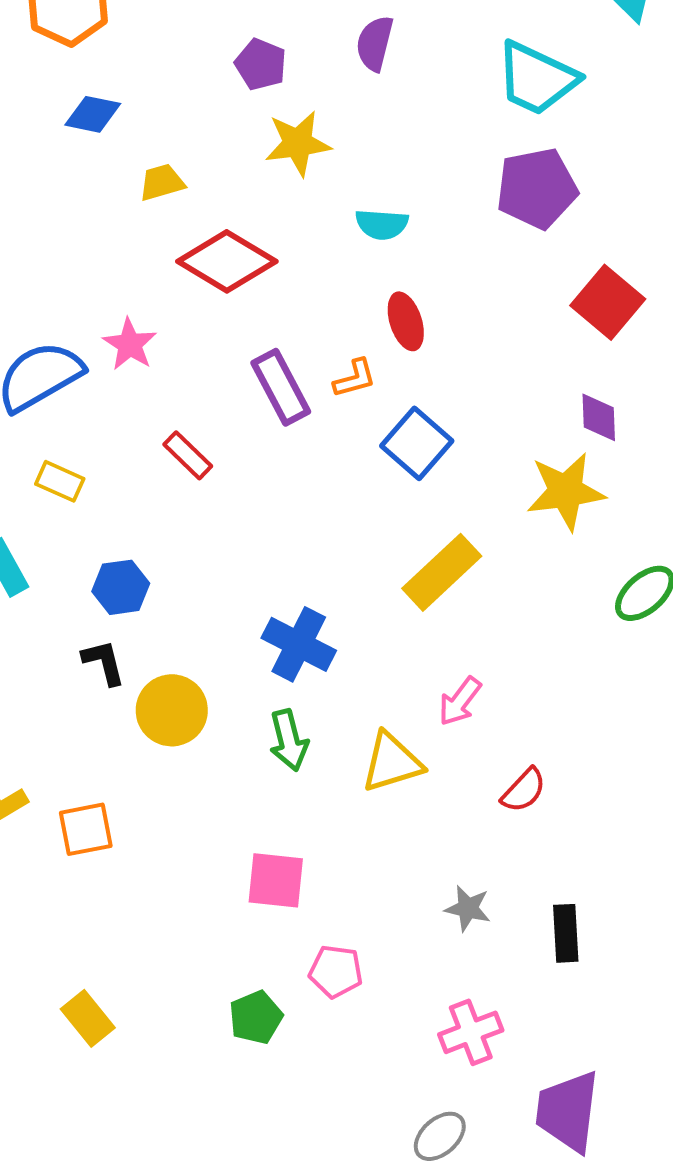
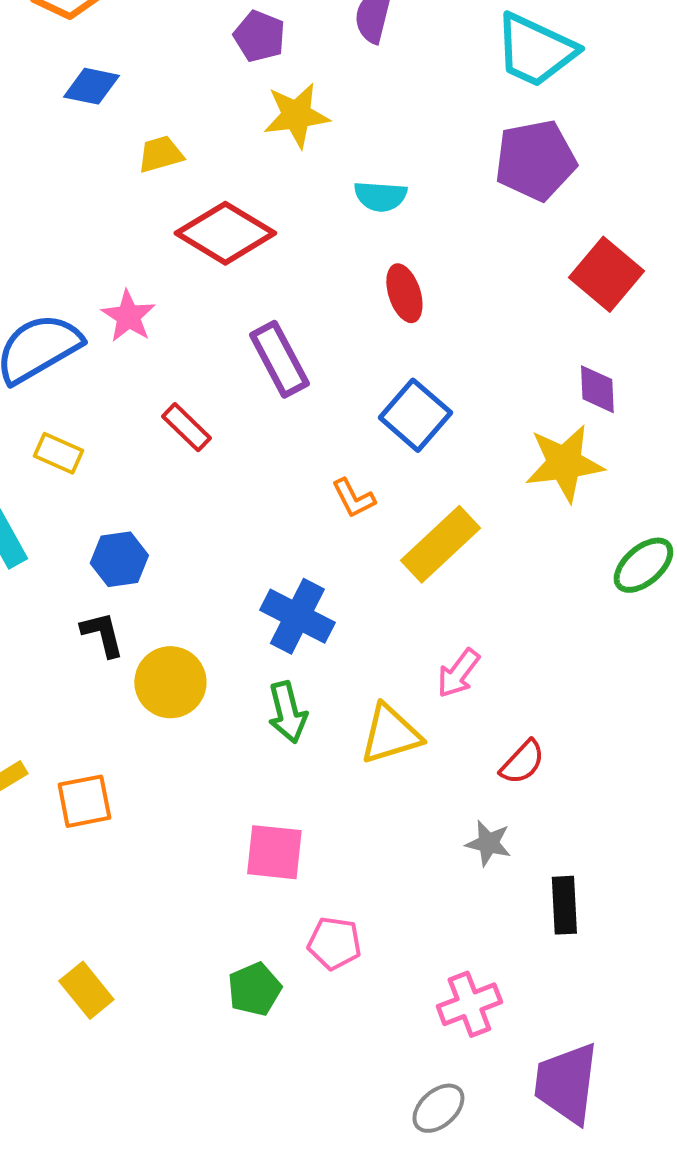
orange L-shape: (355, 378) -> (353, 498), moved, turned 78
gray star: (468, 908) -> (488, 843), moved

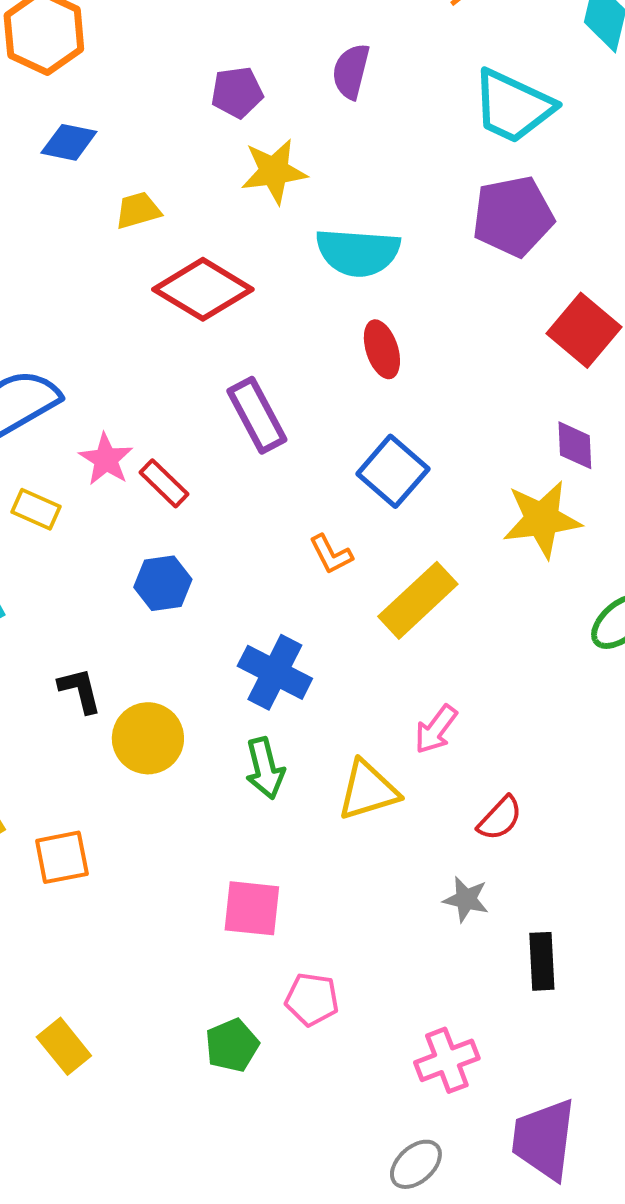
purple pentagon: (259, 36) -> (237, 92), turned -30
cyan semicircle: (380, 196) -> (358, 252), size x1.6
pink star: (128, 316) -> (106, 459), moved
blue hexagon: (119, 559) -> (163, 583), moved

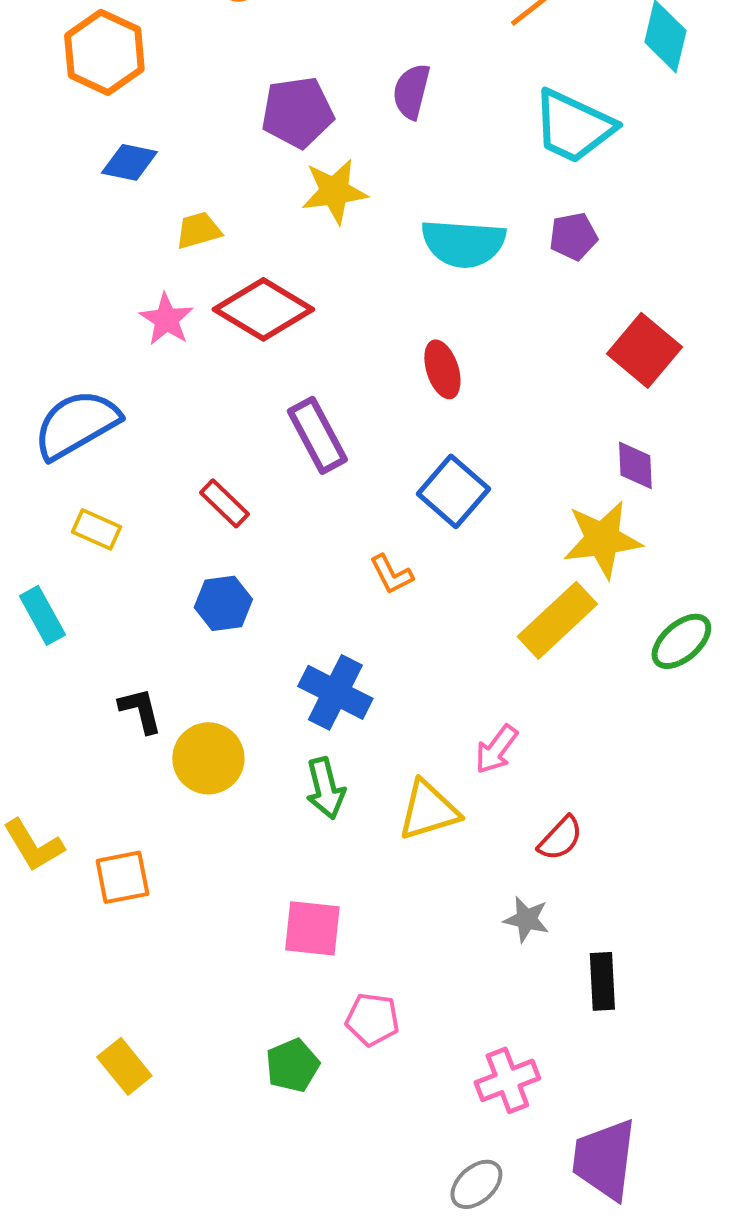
purple pentagon: (237, 92) -> (297, 112), size x1.4
purple pentagon: (513, 216) -> (573, 236), size x0.6
cyan semicircle: (358, 252) -> (463, 243), moved
pink star: (106, 459) -> (166, 319), moved
yellow rectangle: (418, 600) -> (557, 620), moved

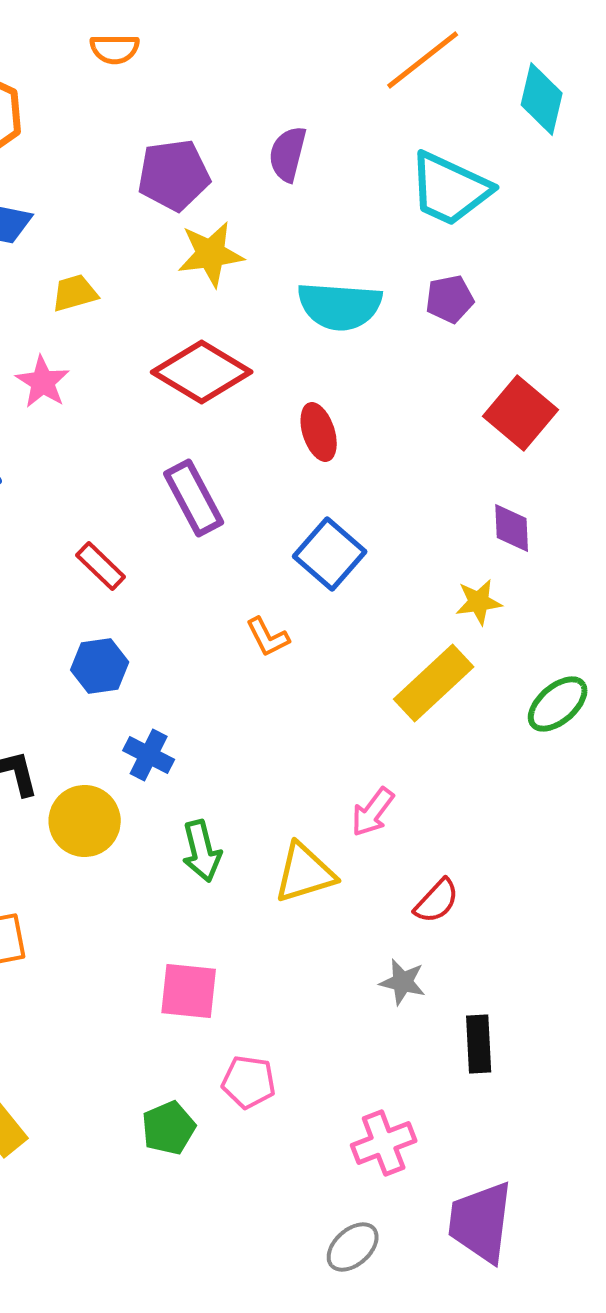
red diamond: (263, 309) -> (202, 372), moved
yellow star: (602, 539) -> (479, 602), size x0.6
blue cross: (335, 692) -> (149, 755), moved, size x0.7

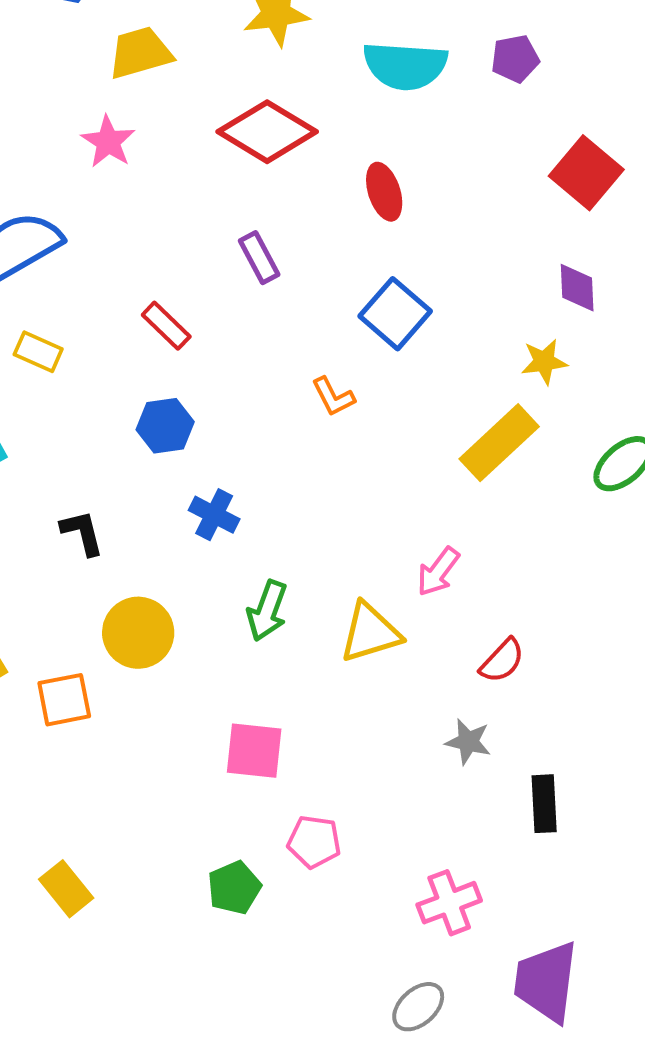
yellow trapezoid: (75, 293) -> (140, 53), size x1.4
purple rectangle: (194, 498) -> (259, 258), size x0.7
yellow circle: (85, 821) -> (138, 633), moved
green arrow: (202, 851) -> (267, 611), turned 34

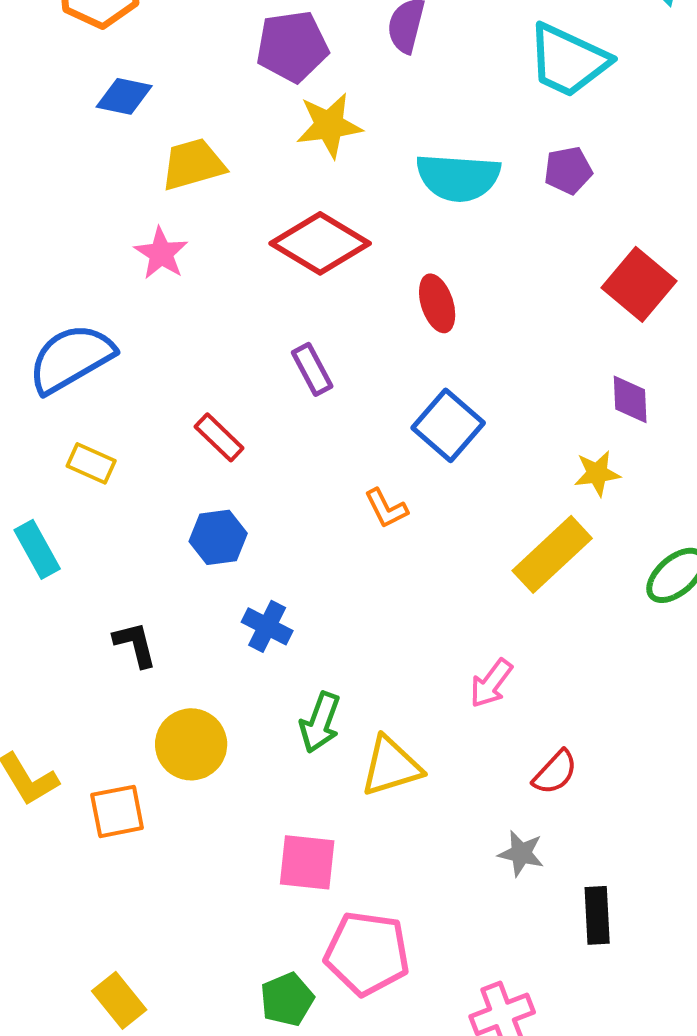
yellow triangle: (370, 633) -> (391, 766), moved
pink pentagon: (314, 842) -> (367, 953), size x1.6

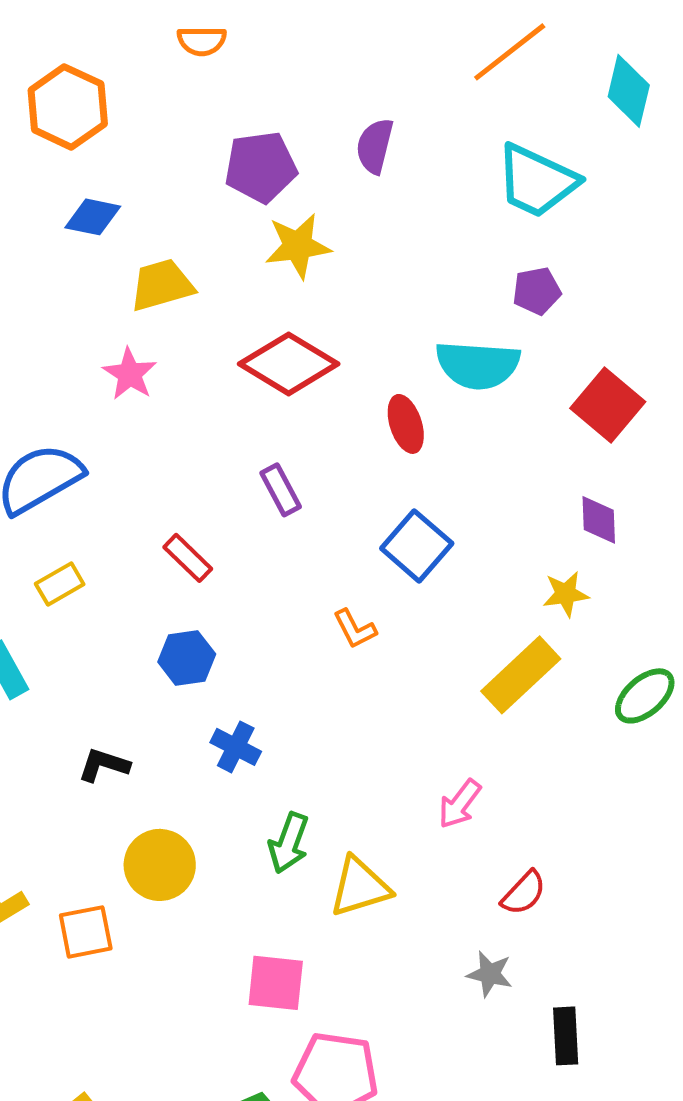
cyan semicircle: (458, 177) -> (478, 365), moved
yellow rectangle: (91, 463) -> (60, 584), turned -54
black L-shape: (135, 644) -> (104, 765), turned -58

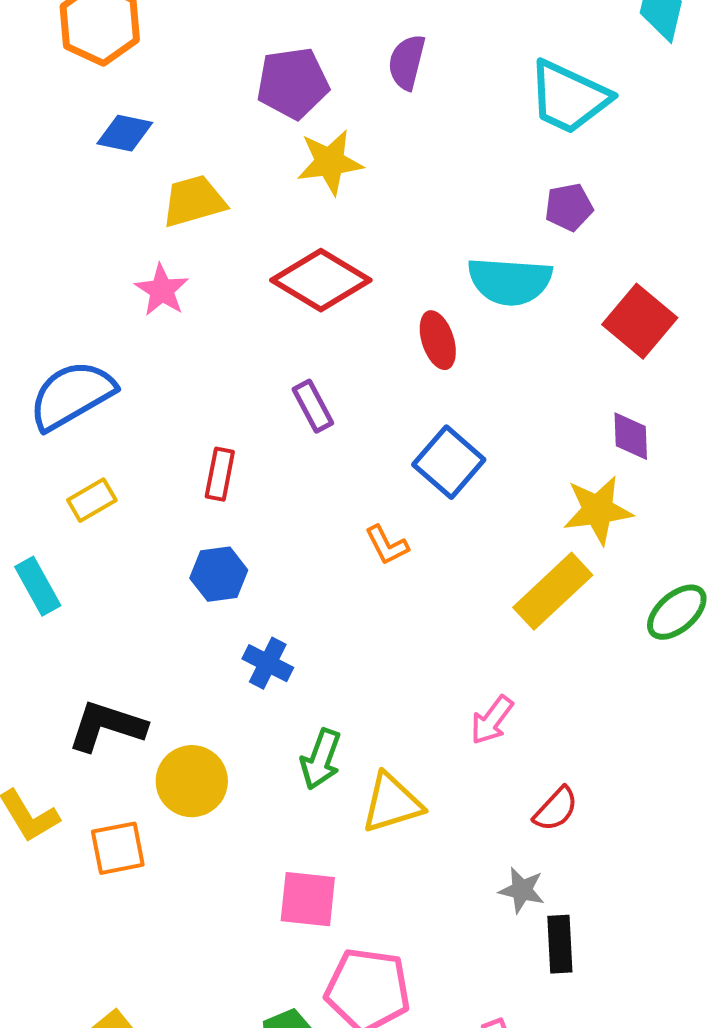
red rectangle: (188, 558) -> (220, 474), turned 57
yellow star: (566, 594) -> (598, 510), size x1.5
black L-shape: (104, 765) -> (107, 726), moved, size x1.5
black rectangle: (566, 1036) -> (560, 944), moved

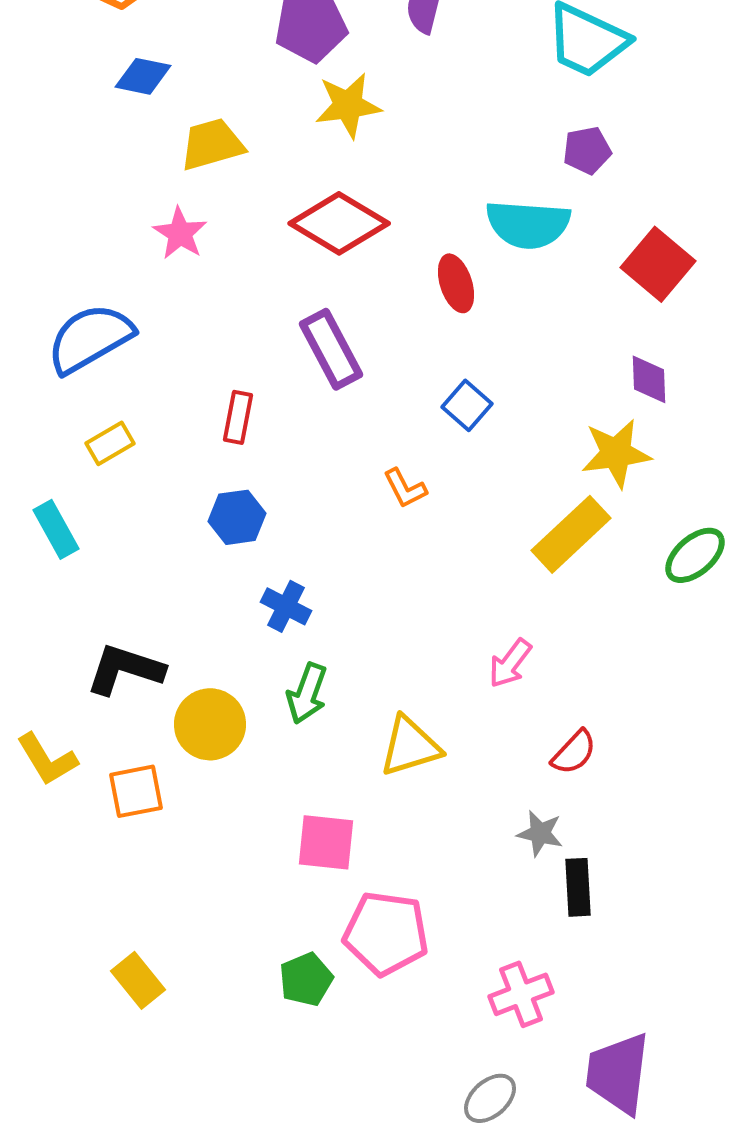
purple rectangle: (313, 406) -> (331, 349), size x1.5
blue square: (449, 462) -> (467, 405), size x0.7
green arrow: (321, 759) -> (307, 693), moved

